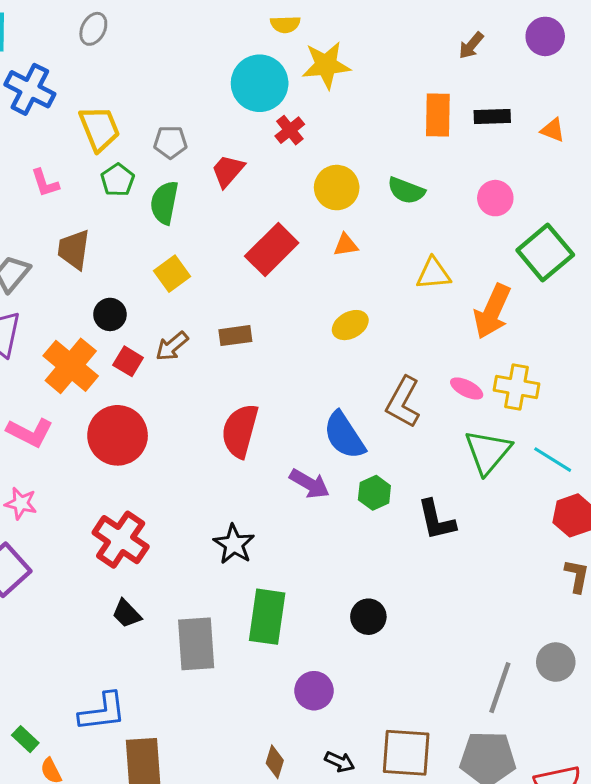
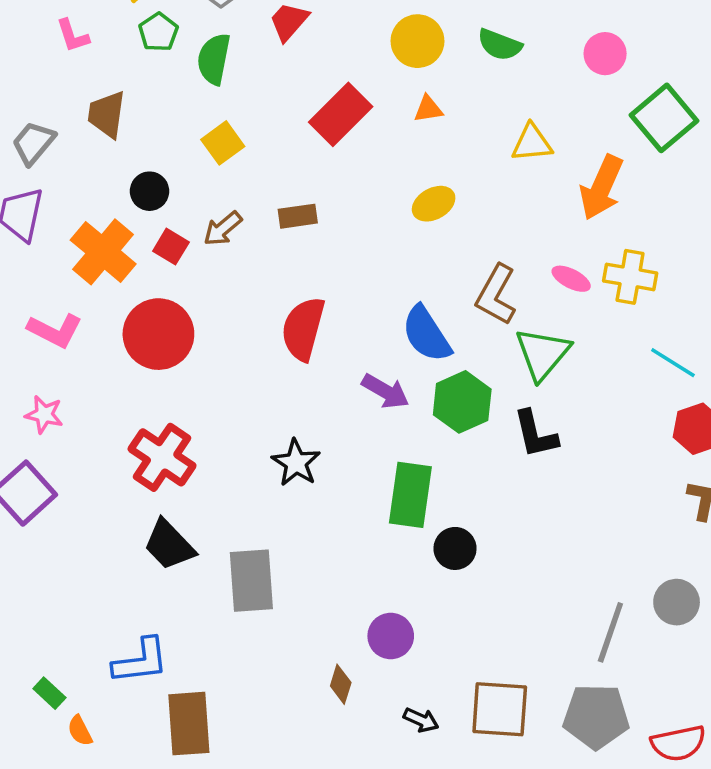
green triangle: (488, 452) -> (543, 354), moved
green hexagon: (374, 493) -> (462, 402), size x1.5
black trapezoid: (127, 614) -> (169, 545), size x1.5
green rectangle: (267, 617) -> (410, 495), moved
brown diamond: (275, 762) -> (341, 684), moved

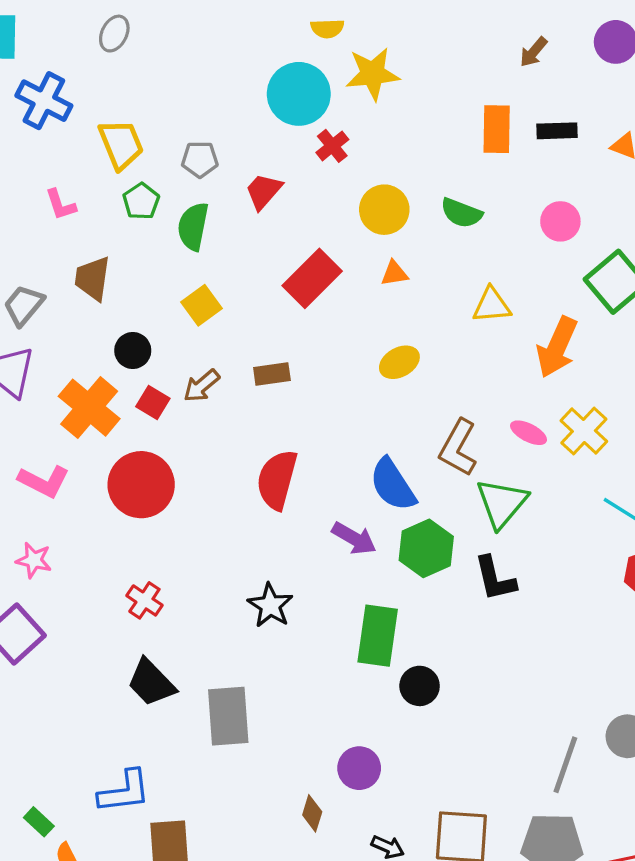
yellow cross: (630, 277) -> (584, 431), turned 33
red cross: (162, 457) -> (144, 600), size x0.6

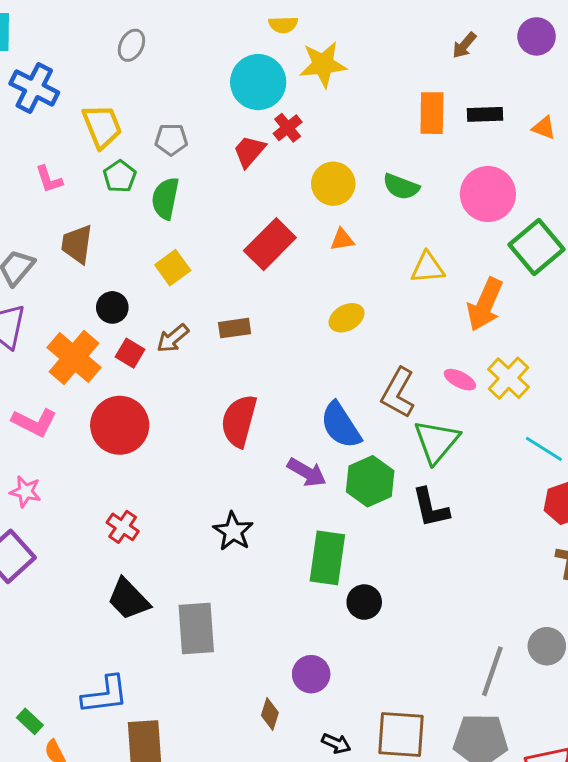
gray ellipse: (114, 34) -> (131, 45), moved
red trapezoid: (264, 191) -> (249, 151), moved
pink circle: (560, 221) -> (488, 194), size x1.6

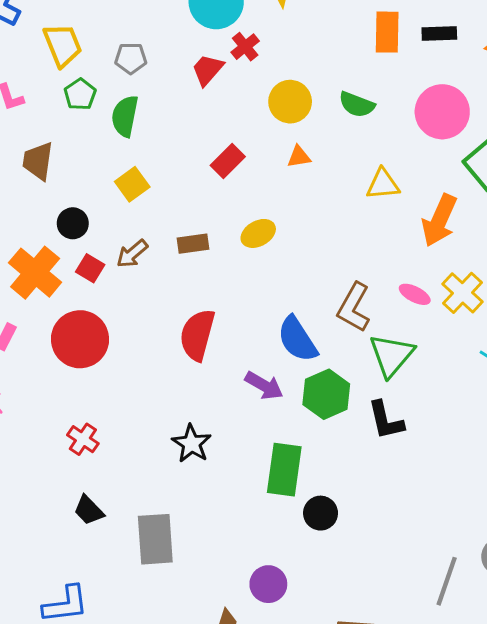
red rectangle: (270, 244) -> (228, 161), size x0.7
yellow ellipse: (347, 318) -> (258, 233), moved
black trapezoid: (129, 599) -> (89, 510), size x0.7

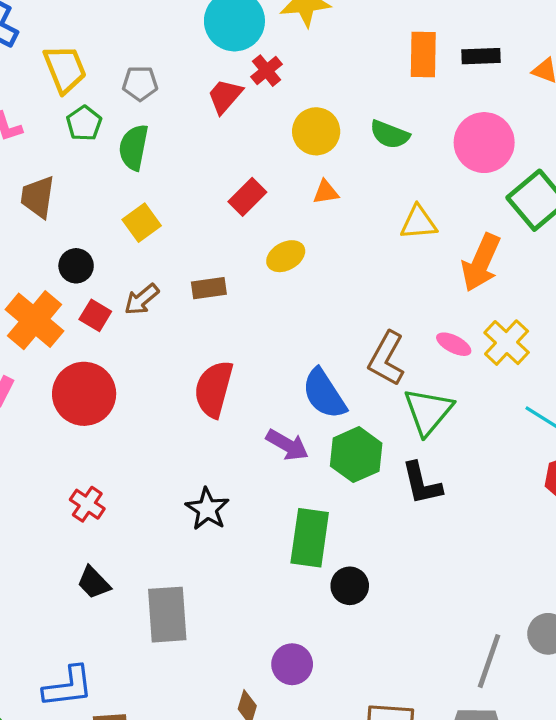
yellow ellipse: (258, 233) -> (286, 256), moved

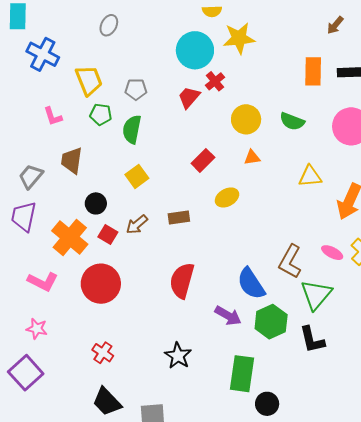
green pentagon: (84, 123) -> (101, 114), turned -30
black trapezoid: (94, 583) -> (107, 402), size x1.4

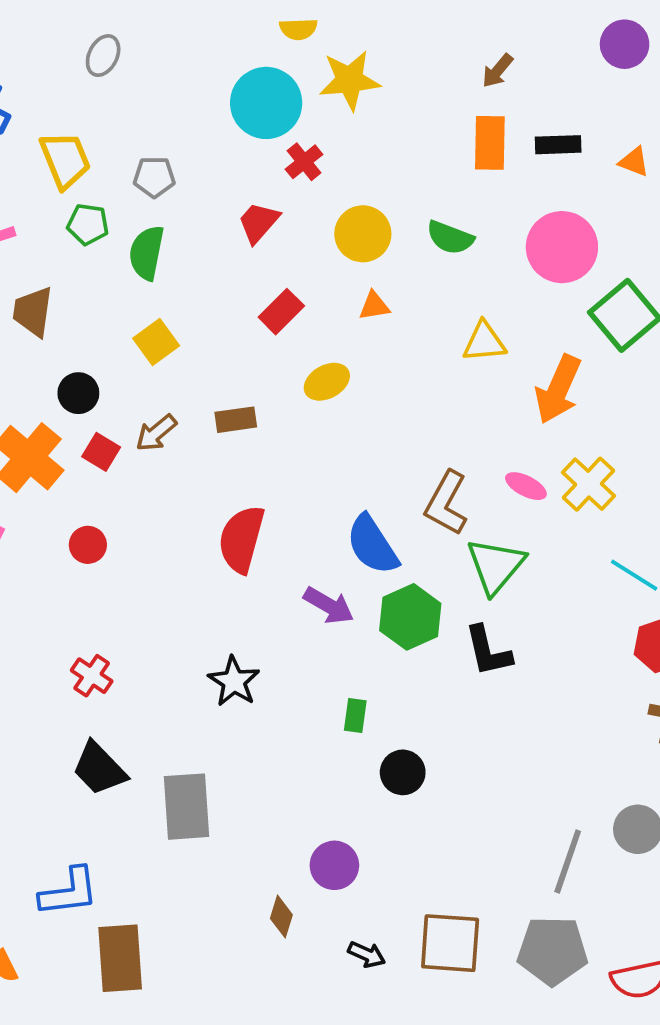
brown arrow: (335, 25) -> (497, 71), moved
red trapezoid: (189, 97) -> (259, 222), moved
red circle: (101, 284) -> (88, 545), size x0.5
green rectangle: (242, 374) -> (355, 716), size x0.5

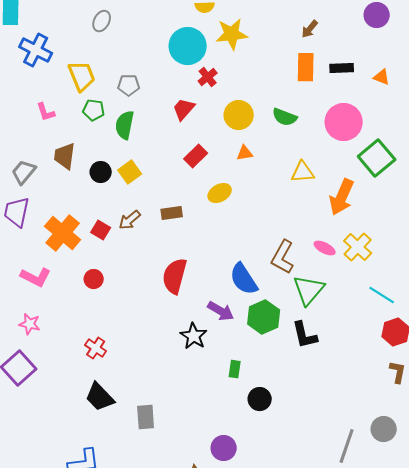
black circle: (78, 393) -> (101, 172), moved
black star: (234, 681) -> (194, 336), moved
gray rectangle: (186, 807) -> (146, 417), size x0.7

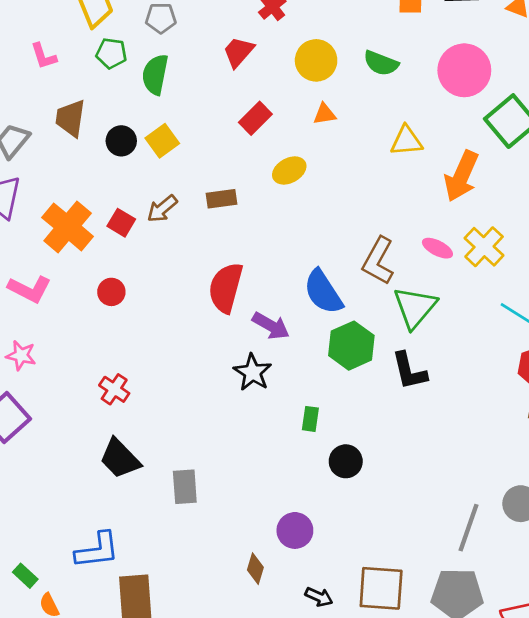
purple arrow: (221, 311) -> (271, 326), moved

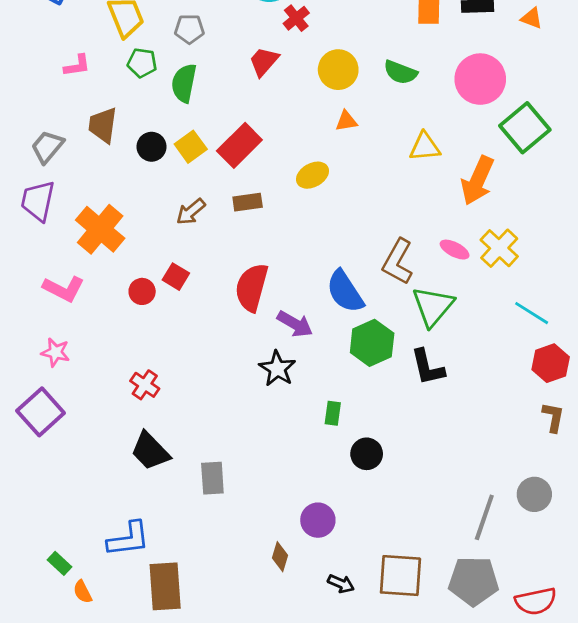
pink L-shape: (44, 56) -> (77, 66), turned -80
red rectangle: (255, 118) -> (239, 145), moved, size x1.4
red square: (121, 223) -> (176, 277), moved

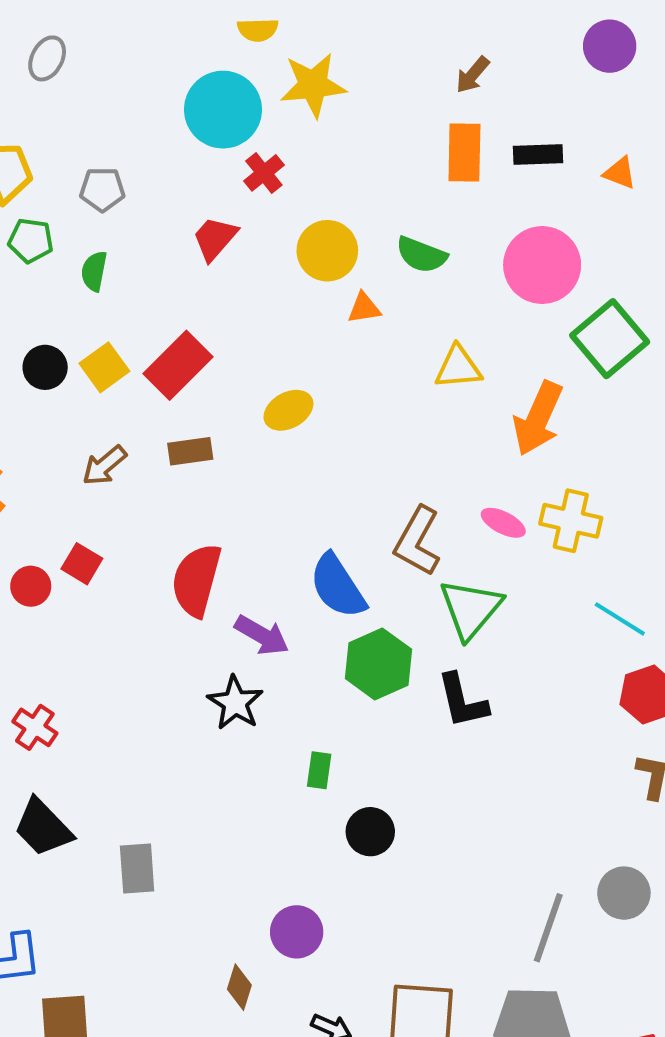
green semicircle: (184, 83) -> (94, 271), size x0.7
orange triangle: (346, 121) -> (364, 308), moved
yellow cross: (499, 248) -> (571, 521), turned -30

